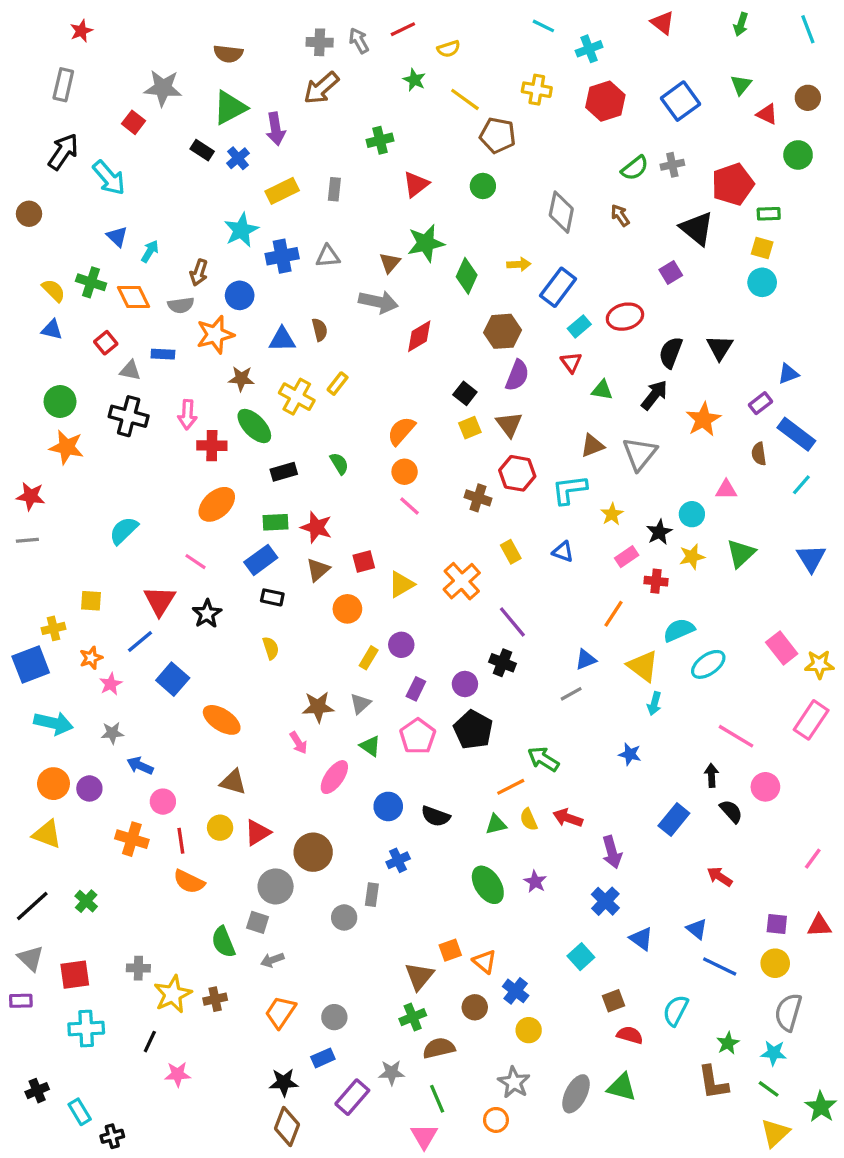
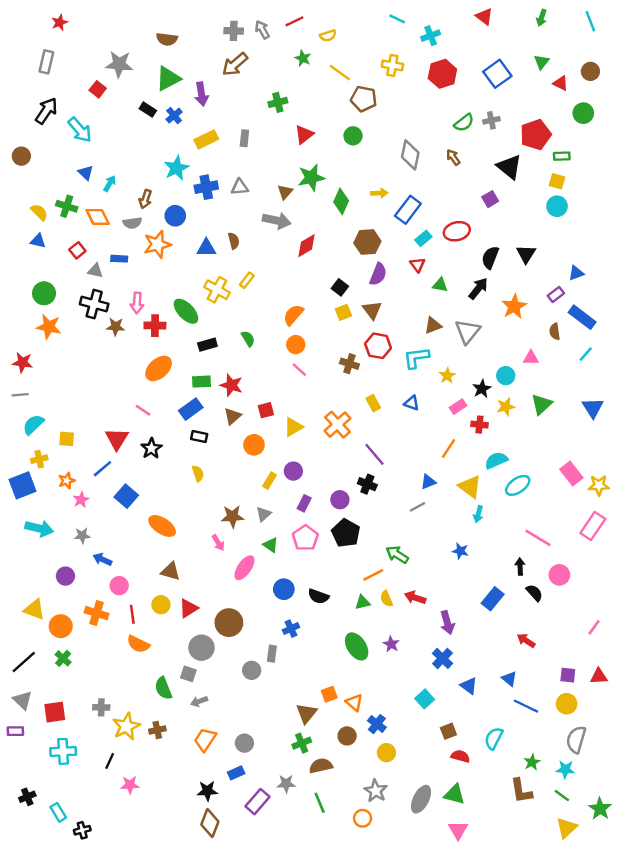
brown star: (241, 379) -> (116, 327), moved
cyan semicircle: (124, 531) -> (33, 425), moved
orange circle: (53, 784) -> (61, 626), moved
pink triangle: (424, 1136) -> (458, 830), moved

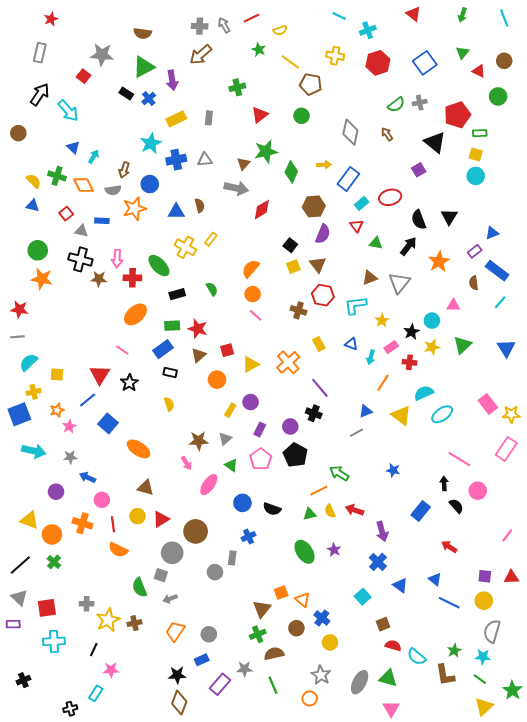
black semicircle: (490, 258) -> (419, 220), turned -42
cyan arrow: (478, 514) -> (371, 357), moved
cyan semicircle: (494, 738) -> (417, 657), moved, turned -78
cyan rectangle: (58, 812) -> (96, 693), moved, turned 63

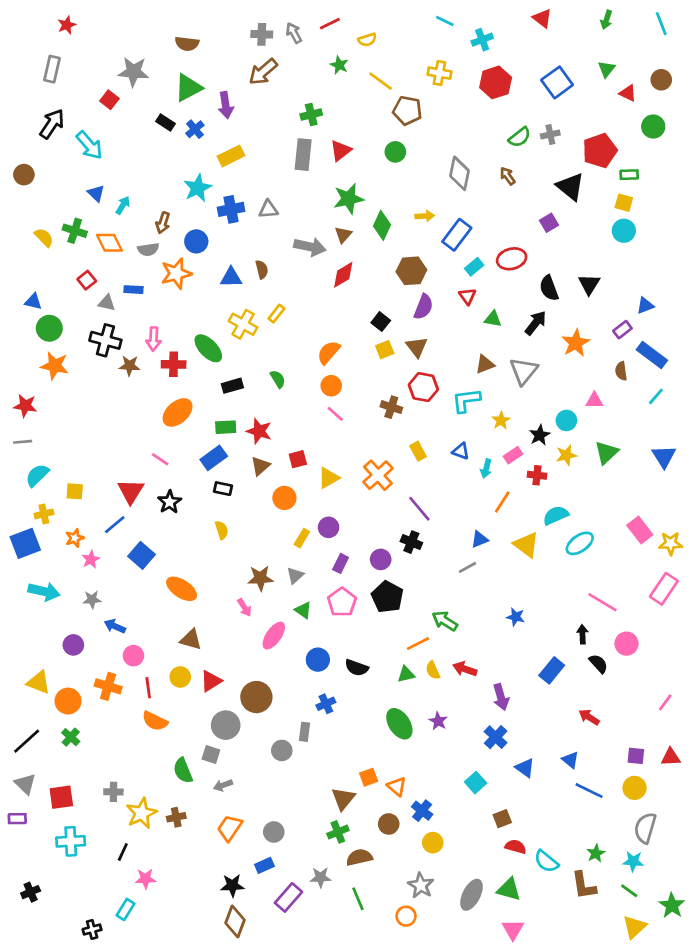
gray rectangle: (209, 118) -> (303, 155), moved, size x1.6
brown triangle: (243, 164) -> (343, 235), moved
blue triangle: (33, 205) -> (33, 302), moved

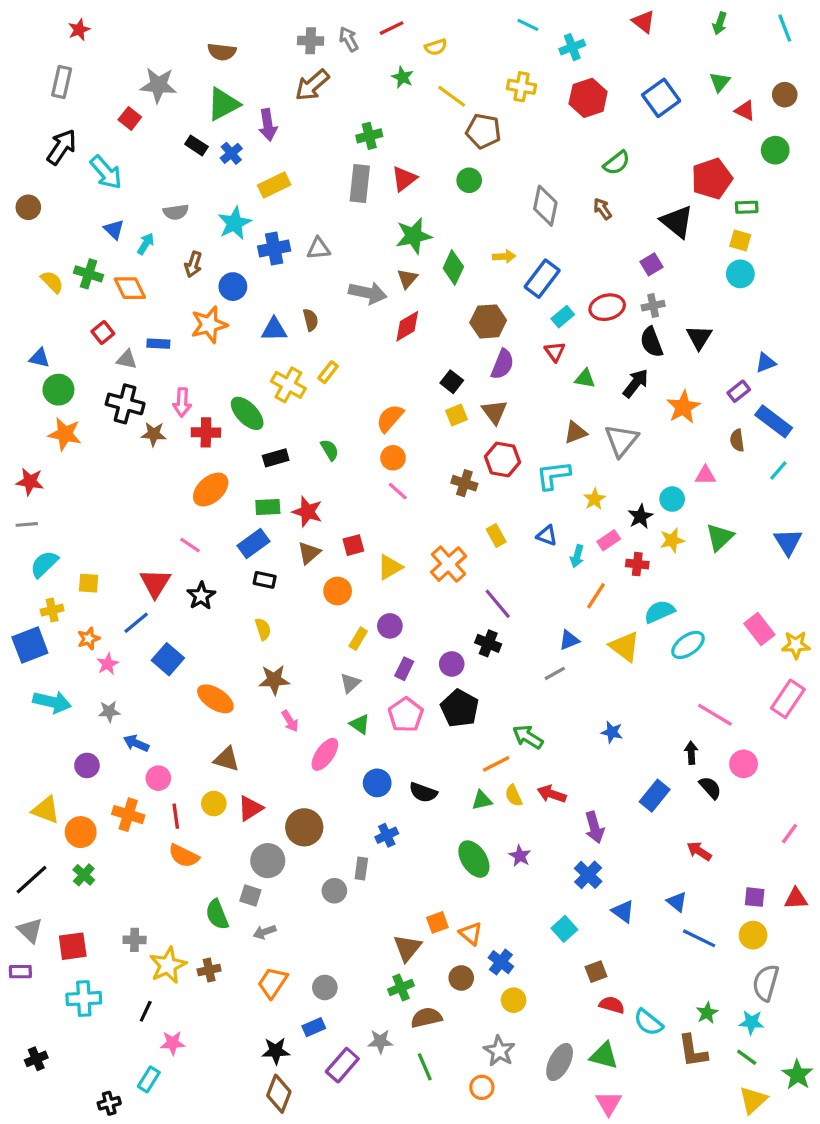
gray cross: (550, 135) -> (653, 306), moved
gray semicircle: (148, 249) -> (176, 212), moved
brown star: (260, 578) -> (274, 680), moved

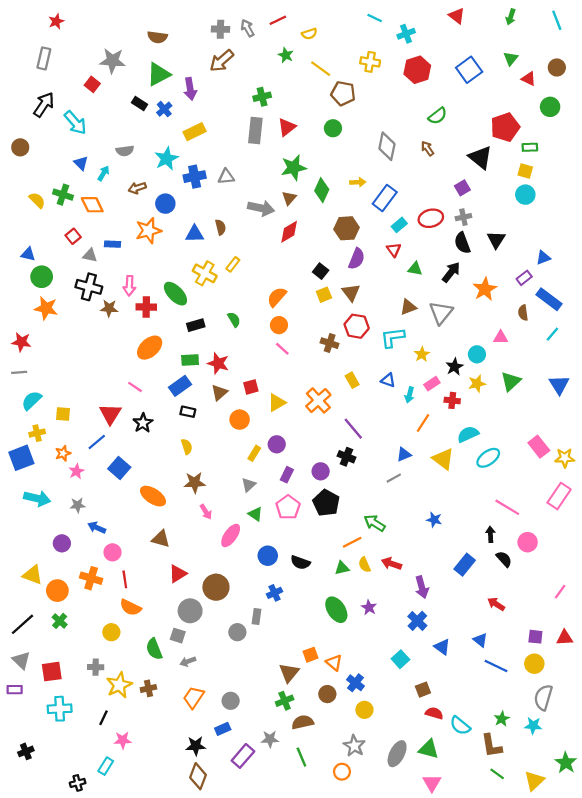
brown arrow: (193, 264) -> (137, 188), turned 54
yellow circle: (214, 804) -> (111, 632), moved
green line: (747, 1057) -> (497, 774), moved

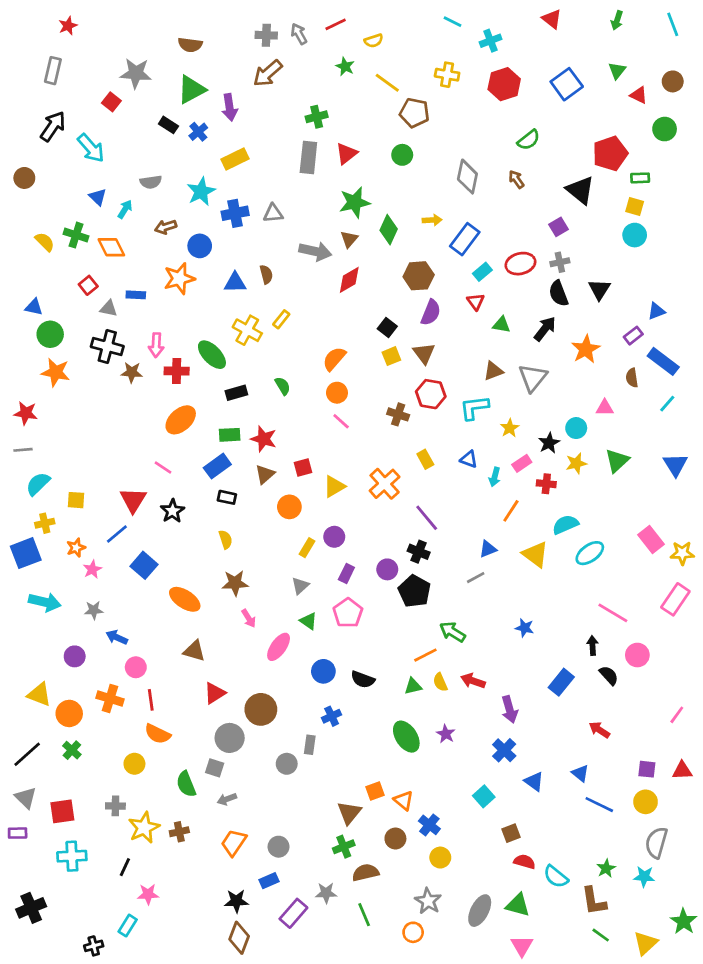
black pentagon: (326, 503) -> (414, 591), moved
black cross: (26, 751) -> (31, 908), size x1.5

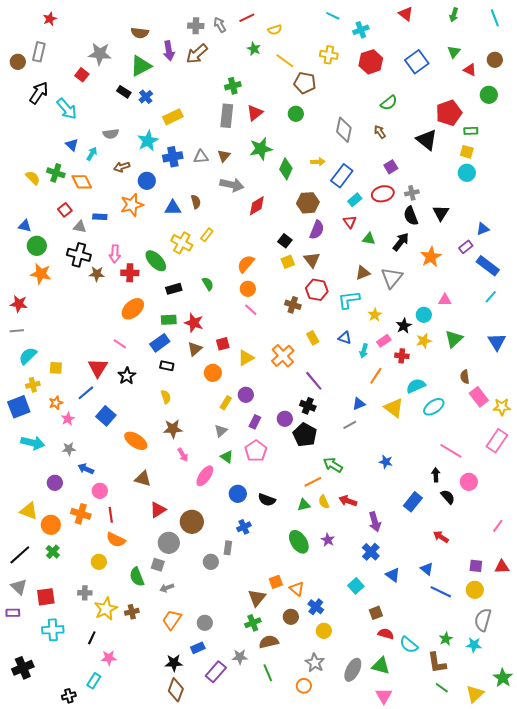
purple arrow: (230, 107) -> (169, 51), moved
brown circle: (24, 178) -> (18, 62), moved
purple square: (559, 227) -> (391, 167), moved
brown triangle: (349, 239) -> (224, 156), moved
brown semicircle: (632, 378) -> (465, 377), moved

